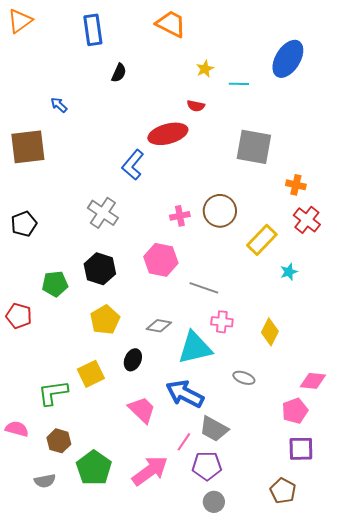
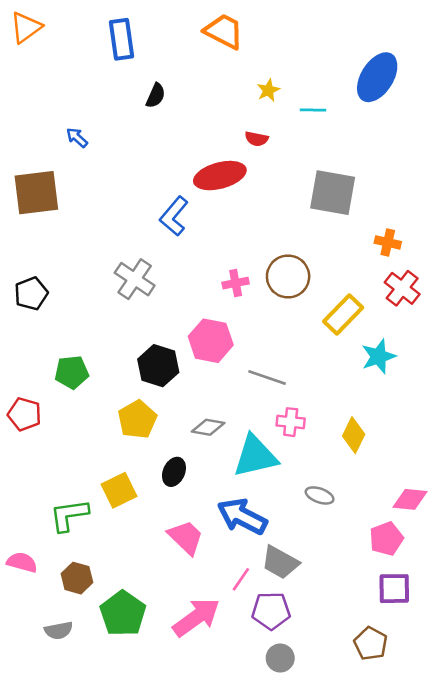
black hexagon: (100, 269) -> (158, 366), moved
cyan star: (289, 272) -> (379, 356), size x1.5

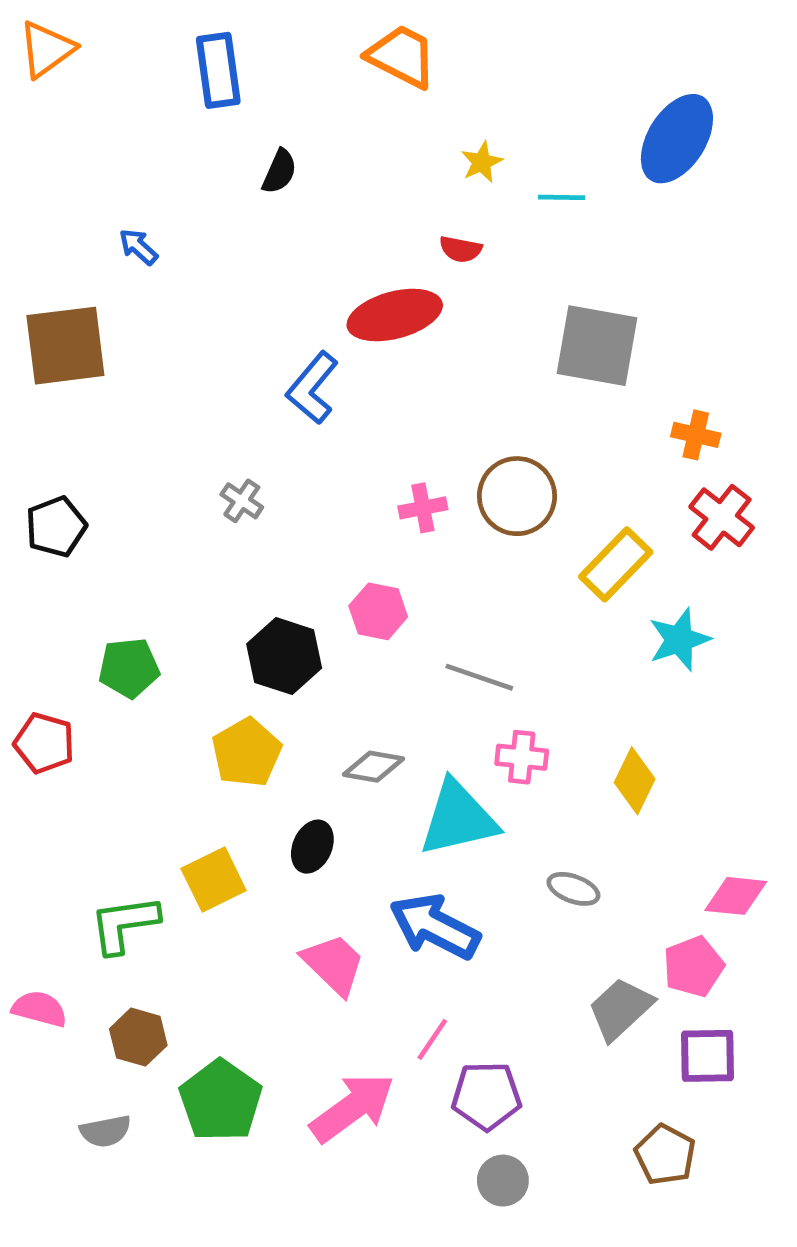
gray cross: (135, 279) -> (242, 501), size x0.6
pink hexagon: (211, 341) -> (378, 611), size x0.7
gray trapezoid: (280, 562) -> (620, 1009), moved, turned 108

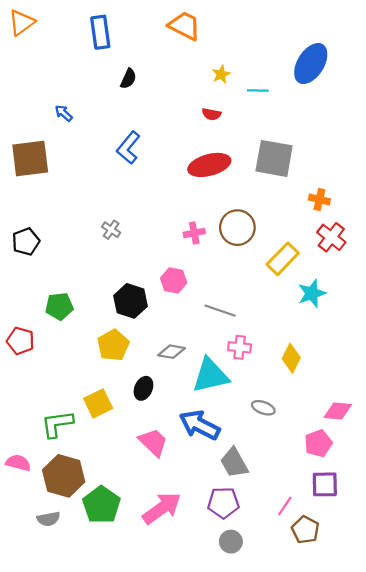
red ellipse: (395, 315) -> (209, 165), moved
blue L-shape: (312, 388) -> (128, 148), moved
gray trapezoid: (620, 1009) -> (234, 463), moved, turned -76
brown hexagon: (138, 1037) -> (64, 476), size x1.6
pink line: (432, 1039) -> (285, 506), moved

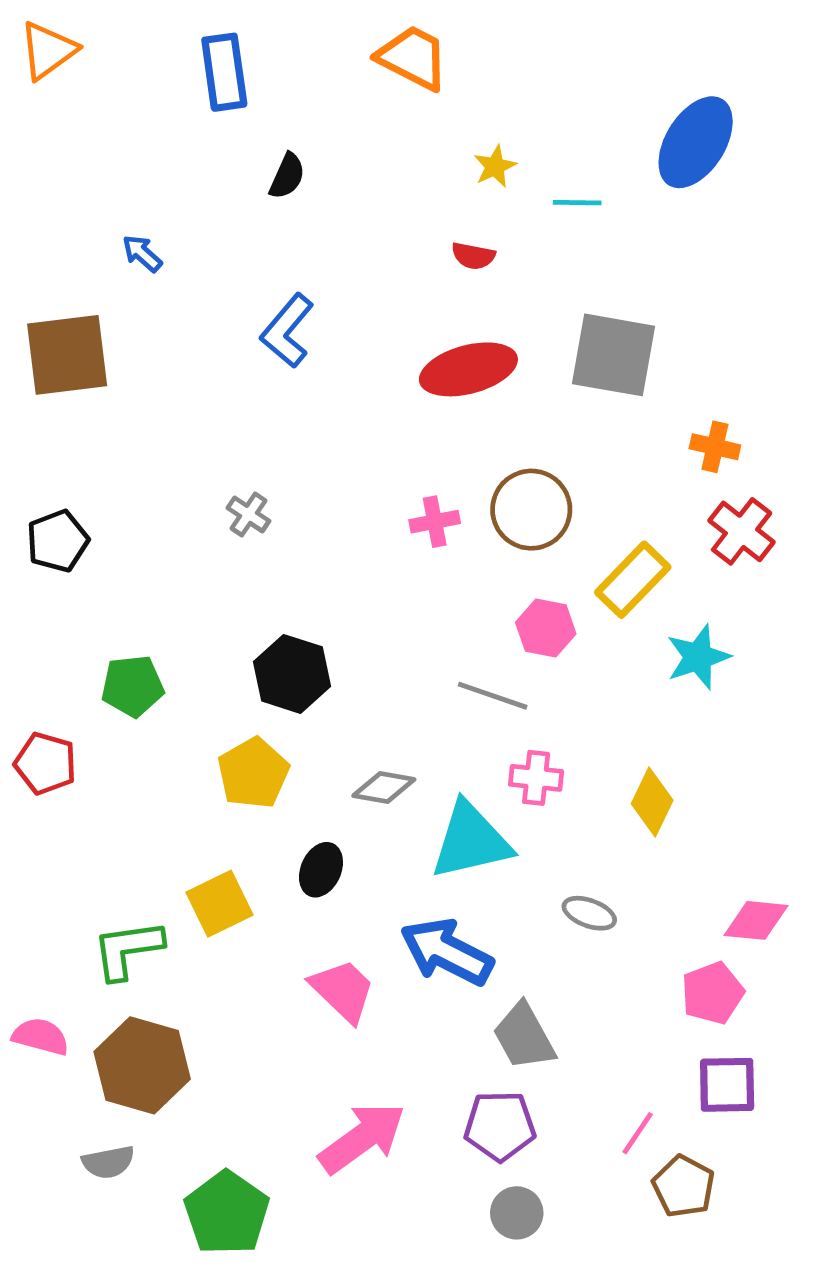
pink hexagon: (174, 280) -> (546, 628), moved
green pentagon: (101, 505) -> (227, 1213), moved

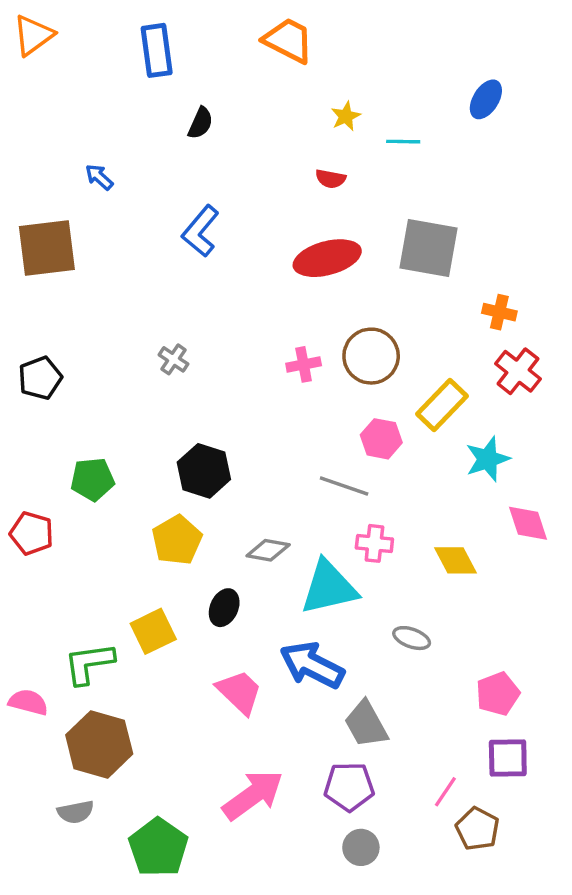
blue ellipse: (696, 142) -> (486, 99), size x0.6
yellow diamond: (652, 802) -> (456, 560), turned -54
pink diamond: (756, 920) -> (528, 523), moved, turned 66
pink semicircle: (41, 1036) -> (28, 702), moved

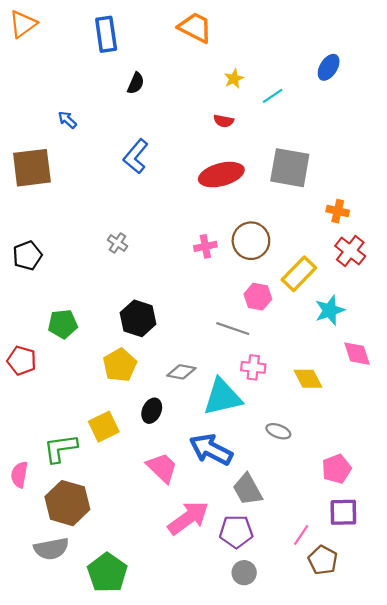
cyan line: (403, 142) -> (273, 96), turned -35
pink semicircle: (28, 702) -> (19, 475), turned -95
pink arrow: (253, 795) -> (188, 518), moved
gray semicircle: (76, 812) -> (51, 549), size x1.4

